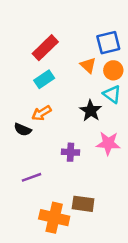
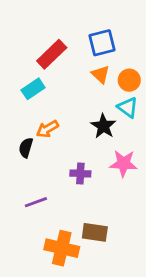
blue square: (108, 43) -> (102, 43), moved
cyan rectangle: (44, 79) -> (33, 89), moved
black semicircle: (23, 130) -> (26, 148), turned 84

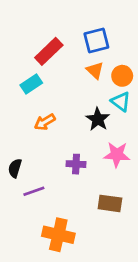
black semicircle: (26, 148) -> (15, 168), moved
brown rectangle: (95, 232) -> (110, 203), moved

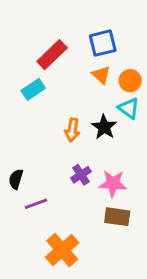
orange arrow: (45, 122) -> (72, 130), moved, turned -50
pink star: (117, 155) -> (113, 183), moved
purple cross: (76, 164) -> (81, 175), turned -36
orange cross: (58, 235) -> (62, 250), turned 36

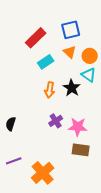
cyan rectangle: (33, 89) -> (46, 62), moved
purple line: (36, 204) -> (14, 161), moved

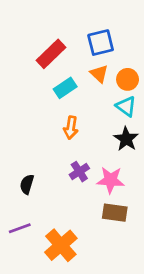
black star: (72, 88) -> (126, 139), moved
black semicircle: (11, 124) -> (27, 184), moved

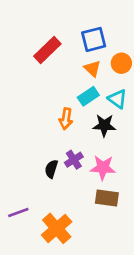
orange circle: (128, 79) -> (121, 63), moved
cyan rectangle: (65, 88) -> (88, 96), moved
black star: (126, 139) -> (104, 125), moved, turned -30
black semicircle: (27, 184) -> (51, 169), moved

